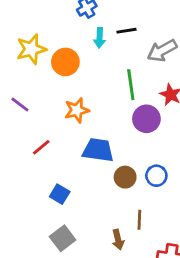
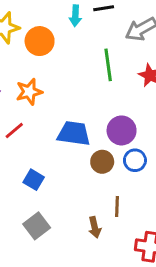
orange star: (77, 110) -> (29, 92), moved
purple circle: (146, 119) -> (122, 130), moved

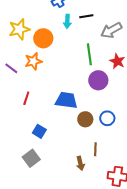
orange star: (29, 92) -> (33, 61), moved
red line: (14, 130) -> (26, 98), turned -32
purple circle: (122, 130) -> (98, 80), moved
gray square: (37, 226) -> (31, 158), moved

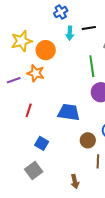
orange star: (33, 61) -> (36, 73), turned 30
purple line: (11, 68) -> (14, 80), turned -56
brown circle: (85, 119) -> (88, 140), moved
brown arrow: (80, 163) -> (75, 181), moved

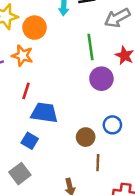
red line: (29, 110) -> (26, 91), moved
blue trapezoid: (69, 112) -> (44, 113), moved

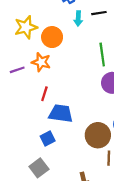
brown circle: (86, 137) -> (98, 135), size x1.5
blue square: (30, 141) -> (48, 138), turned 32

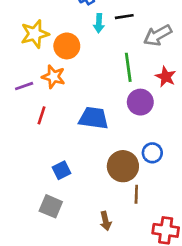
red line: (44, 94) -> (41, 115), moved
blue trapezoid: (61, 113) -> (94, 118), moved
gray square: (39, 168) -> (51, 206), turned -30

